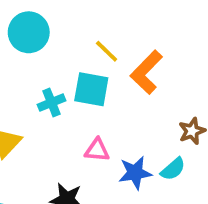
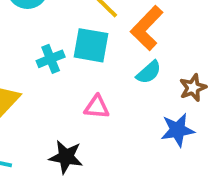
cyan semicircle: (173, 169) -> (149, 72), moved
blue star: (135, 173) -> (178, 130), moved

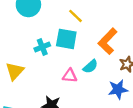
orange L-shape: (147, 28) -> (108, 41), moved
cyan semicircle: (149, 72) -> (90, 66), moved

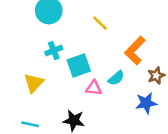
cyan square: (66, 39) -> (79, 66), moved, turned -30
cyan cross: (42, 47) -> (54, 51), moved

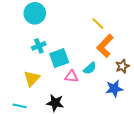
yellow line: (100, 23) -> (98, 23), moved
yellow triangle: (34, 83) -> (32, 78), moved

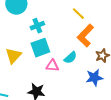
cyan cross: (39, 46) -> (37, 26), moved
yellow triangle: (32, 78) -> (13, 56), moved

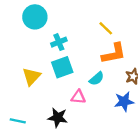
orange L-shape: (85, 36) -> (114, 54), turned -145
pink triangle: (52, 66) -> (78, 97), moved

